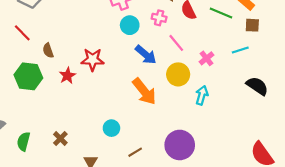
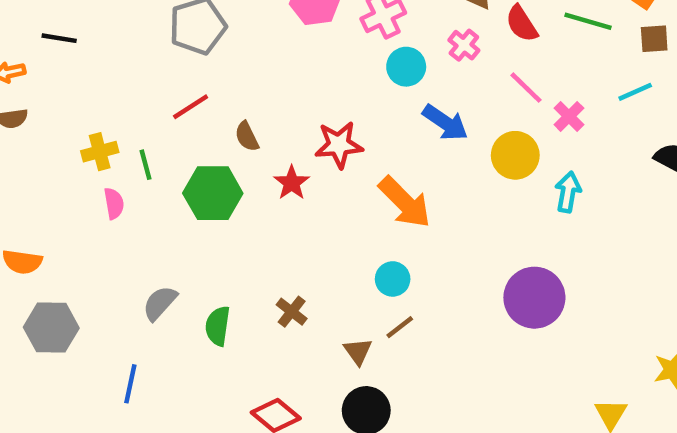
pink cross: (159, 18) -> (464, 45), turned 32
red line: (22, 33) -> (191, 107), turned -72
pink line: (176, 43) -> (526, 88), moved
orange arrow: (144, 91) -> (405, 202), moved
brown line: (135, 152) -> (400, 327), moved

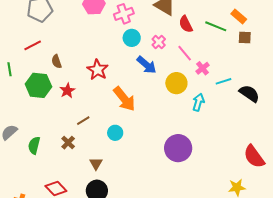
pink cross: (464, 45) -> (159, 42), moved
cyan line: (635, 92) -> (223, 81), moved
red star: (339, 145) -> (98, 70), turned 30
red star: (292, 183) -> (67, 91), moved
brown line: (400, 327) -> (83, 121), moved

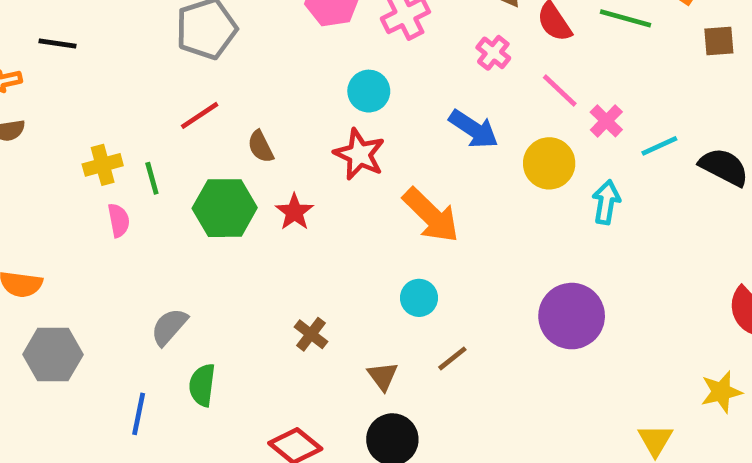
brown square: (245, 37) -> (719, 41), moved
cyan circle: (132, 38) -> (369, 91), moved
pink cross: (159, 42) -> (493, 53), moved
brown line: (83, 121) -> (452, 358), moved
green semicircle: (34, 145) -> (202, 385), moved

